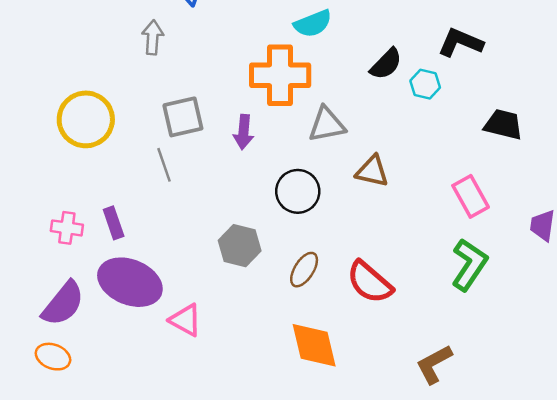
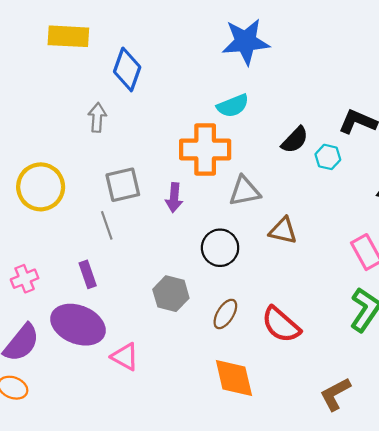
purple rectangle: (114, 223) -> (88, 274), moved
pink cross: (67, 228) -> (25, 279), turned -30

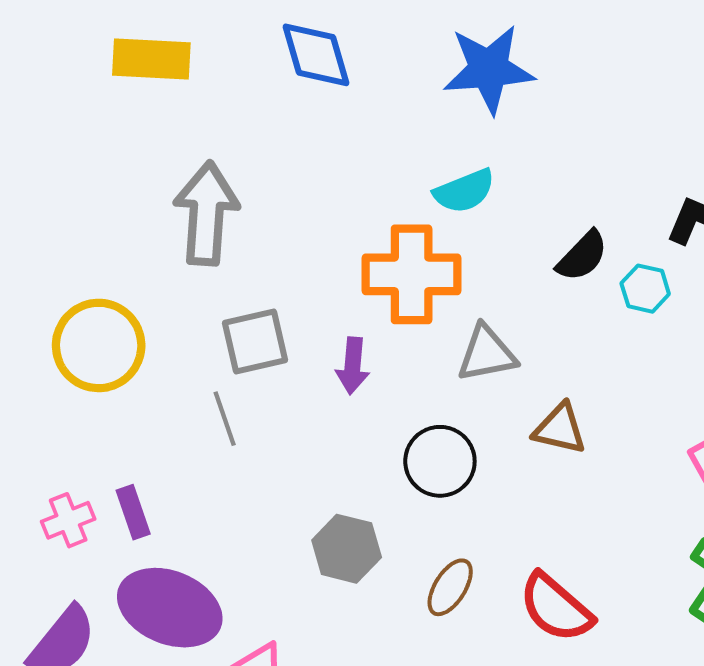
blue diamond: (127, 69) -> (316, 55), moved, turned -36
gray arrow: (97, 117) -> (206, 213), size x1.8
purple rectangle: (88, 274) -> (133, 512), moved

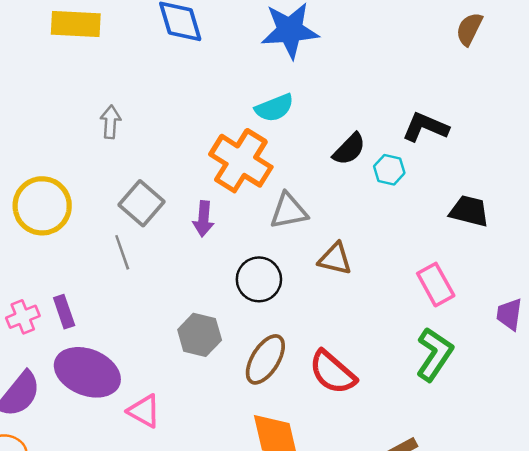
gray arrow: (206, 213) -> (111, 122), size x0.5
orange cross: (412, 274) -> (241, 161), turned 32
gray square: (255, 341) -> (142, 203), turned -36
brown ellipse: (450, 587) -> (265, 359), size x1.4

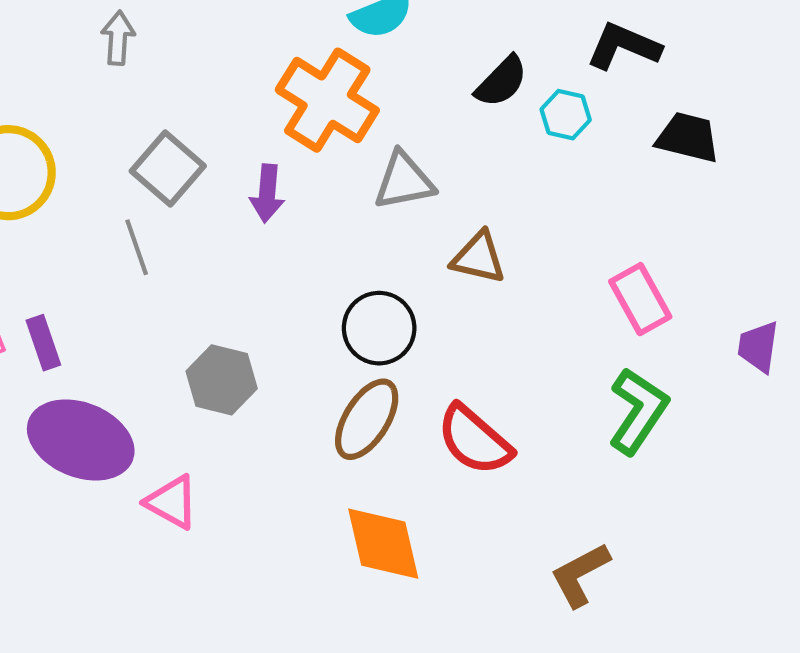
black trapezoid: (469, 211) -> (688, 137), moved
black circle: (259, 279) -> (379, 328), moved
gray hexagon: (200, 335) -> (222, 380), moved

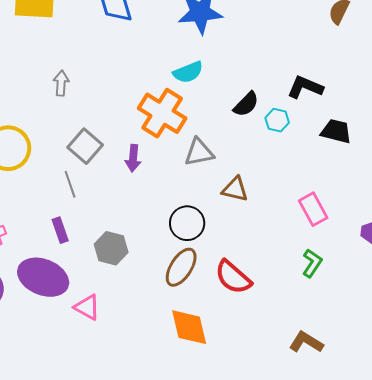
purple rectangle: (43, 343) -> (60, 230), moved
green L-shape: (638, 411) -> (312, 263), size x0.7
brown L-shape: (580, 575) -> (306, 342), moved, turned 60

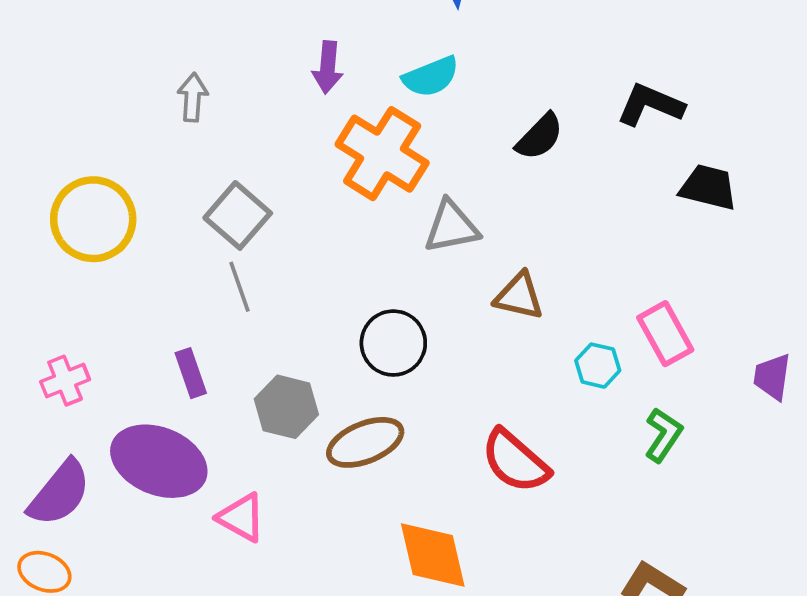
cyan hexagon: (277, 120) -> (598, 366), moved
purple arrow: (133, 158) -> (328, 67), moved
gray line: (70, 184) -> (240, 287), moved
black circle: (187, 223) -> (393, 343), moved
brown ellipse: (181, 267) -> (365, 442), moved, turned 36

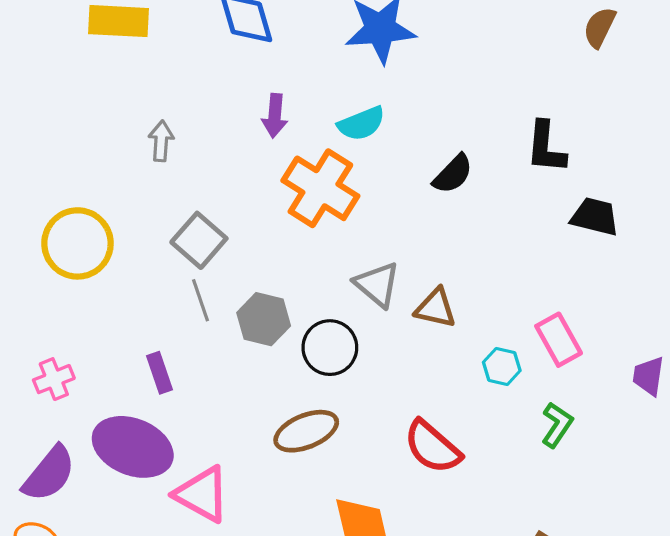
black L-shape: (650, 105) -> (546, 147), turned -108
gray triangle: (451, 227) -> (377, 284), moved, turned 51
gray hexagon: (286, 407) -> (264, 319), moved
pink triangle: (241, 517) -> (202, 494), size x1.4

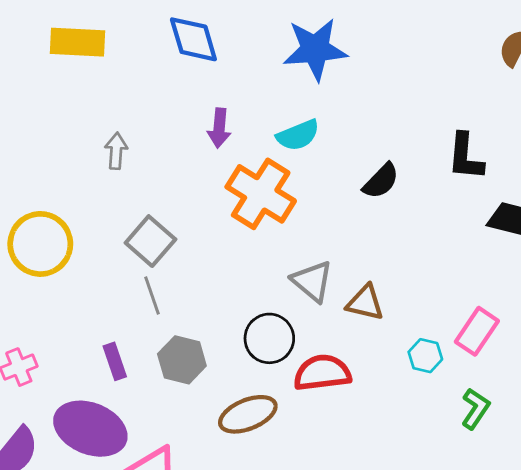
gray hexagon: (264, 319) -> (182, 360), moved
pink rectangle: (559, 340) -> (477, 331), turned 63
red semicircle: (432, 447) -> (322, 373), moved, turned 132

